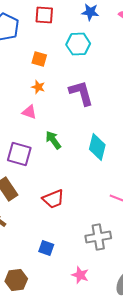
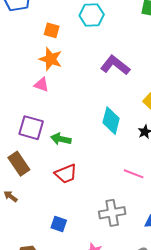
orange star: (38, 87) -> (51, 59), size x1.6
purple L-shape: (81, 93) -> (115, 65), moved, turned -36
green arrow: (53, 140) -> (61, 139), moved, turned -42

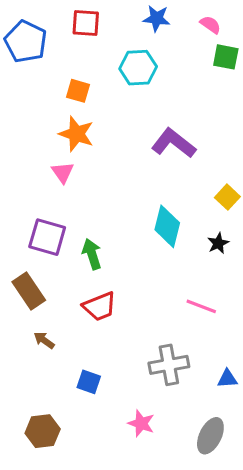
pink triangle: (41, 85) -> (63, 172), turned 35
green arrow: (61, 139) -> (92, 254), turned 60
brown arrow: (11, 196) -> (44, 340), moved

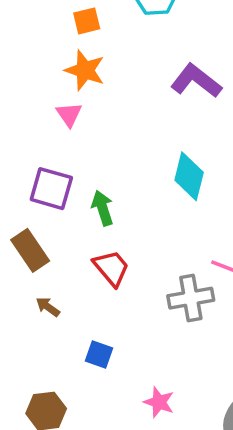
orange square: (78, 91) -> (87, 21), turned -30
red trapezoid: (100, 306) -> (111, 268), turned -108
gray cross: (169, 365) -> (191, 298), moved

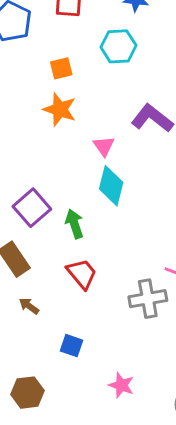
pink triangle: (69, 114) -> (104, 146), moved
cyan diamond: (189, 176) -> (111, 186), moved
purple square: (51, 189) -> (32, 208), turned 33

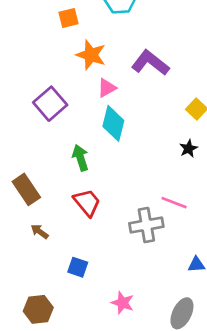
orange star: (60, 109) -> (91, 55), moved
pink triangle: (104, 146) -> (107, 88), turned 36
purple square: (32, 208) -> (50, 104), moved

